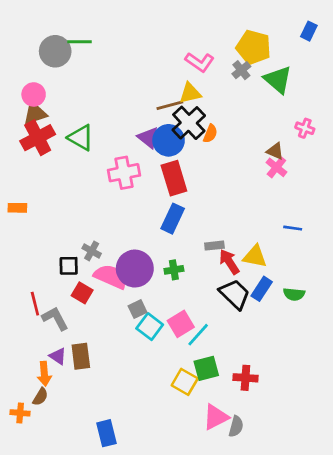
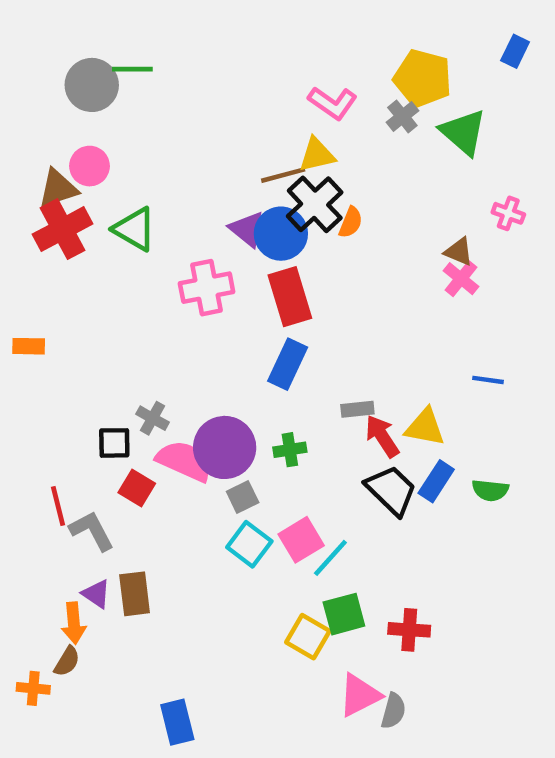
pink circle: (34, 94) -> (89, 166), moved
gray square: (137, 309) -> (243, 497), moved

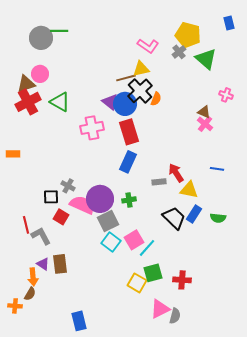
blue rectangle: (515, 51) -> (229, 23), turned -40
red arrow: (382, 436) -> (176, 173), moved
gray square: (243, 497) -> (108, 221), size x1.5

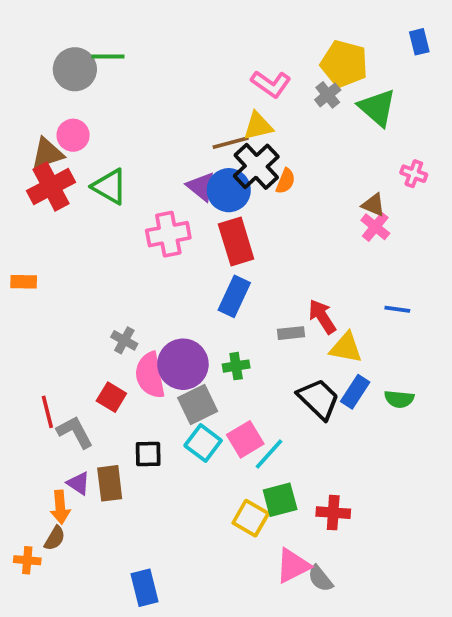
black square: (51, 197) -> (148, 454), moved
pink semicircle: (82, 205) -> (150, 375), turned -125
gray semicircle: (175, 316) -> (320, 579), turned 126

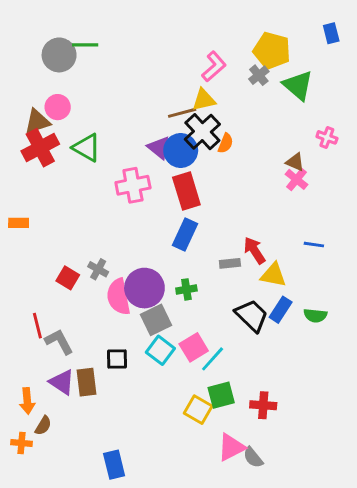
pink L-shape: (271, 84) -> (214, 67), turned -76
red square: (111, 397) -> (68, 278), moved
purple triangle: (79, 483) -> (62, 382), size x1.4
orange arrow: (60, 507) -> (27, 401), moved

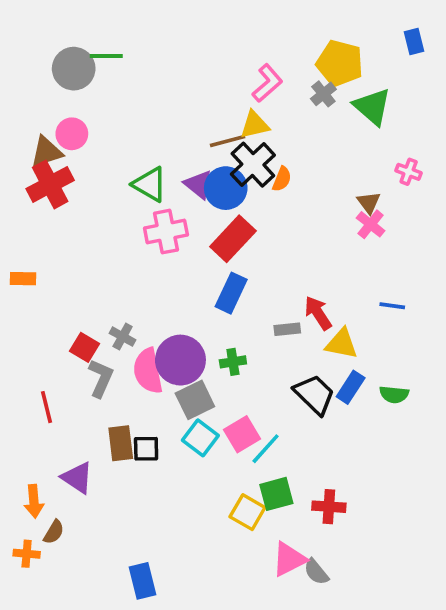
green triangle: (87, 148) -> (150, 184), moved
brown triangle: (295, 162) -> (369, 203), turned 30
red rectangle: (186, 191) -> (233, 239), turned 60
gray L-shape: (59, 342) -> (101, 378), moved, turned 52
brown rectangle: (87, 382) -> (121, 443), moved

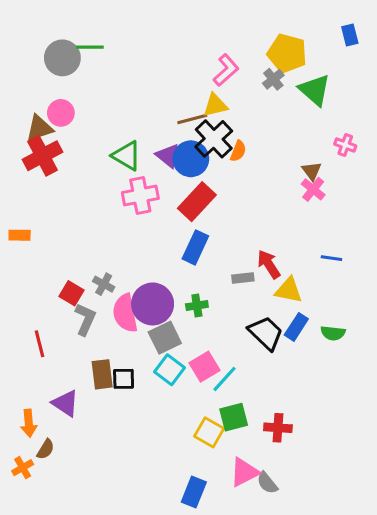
orange cross: (27, 554) -> (23, 468), turned -35
blue rectangle: (142, 581) -> (194, 492), moved, turned 36

